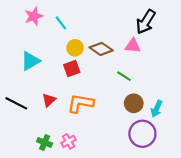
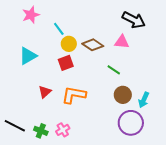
black arrow: (146, 22) -> (134, 20), turned -95
cyan line: (61, 23) -> (59, 29), moved
black line: (16, 103) -> (15, 126), moved

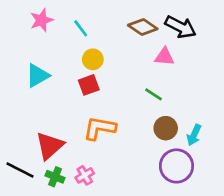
cyan line: (59, 29) -> (81, 28), moved
brown diamond: (93, 45) -> (143, 27), moved
red triangle: (45, 92) -> (50, 146), moved, size x1.6

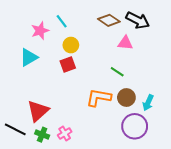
pink star: (42, 20) -> (40, 31), moved
orange L-shape: (100, 128) -> (99, 97), moved

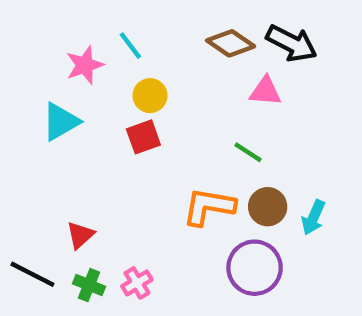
red triangle: (38, 111) -> (80, 235), size x0.6
purple circle: (135, 126) -> (255, 268), moved

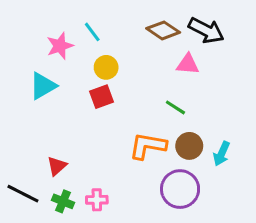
pink cross: (137, 283) -> (97, 200), turned 30

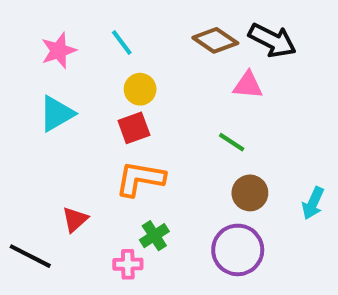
pink star: (60, 46) -> (59, 51), moved
orange L-shape: (148, 146) -> (140, 179), moved
cyan arrow: (222, 154) -> (313, 203), moved
green cross: (63, 201) -> (154, 236), moved, turned 35

